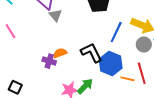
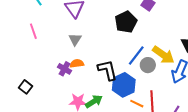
gray triangle: (55, 15) -> (75, 39), moved
gray circle: (144, 45) -> (148, 65), moved

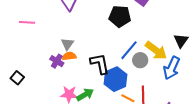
black pentagon: (126, 22) -> (120, 16), turned 30
pink line: (33, 31) -> (27, 22), turned -70
gray triangle: (75, 39) -> (67, 44), moved

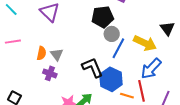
orange semicircle: (69, 56) -> (41, 53), moved, turned 120
gray circle: (140, 60) -> (112, 34), moved
blue arrow: (172, 68) -> (151, 69), moved, turned 30

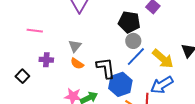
pink line: (13, 42) -> (35, 31), moved
orange semicircle: (41, 53) -> (77, 64), moved, turned 96
purple cross: (50, 73) -> (46, 60), moved, turned -32

